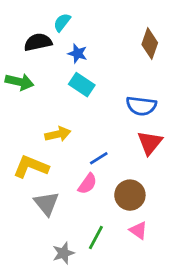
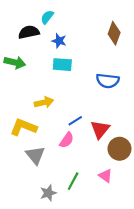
cyan rectangle: (82, 85) -> (62, 65), turned -30
red triangle: (150, 143) -> (100, 129), moved
brown circle: (130, 195) -> (119, 149), moved

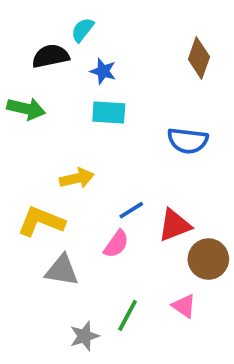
red triangle: (100, 129) -> (175, 225), turned 30
gray triangle: (35, 155) -> (62, 270), turned -42

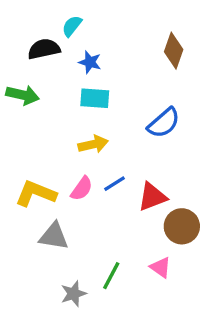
blue semicircle: (188, 141) -> (164, 123), turned -48
yellow arrow: (77, 178) -> (93, 144), moved
pink semicircle: (116, 244) -> (82, 189), moved

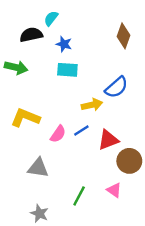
yellow arrow: (93, 144) -> (92, 105), moved
yellow L-shape: (36, 193) -> (25, 118), moved
gray star: (73, 294) -> (39, 213), moved, turned -30

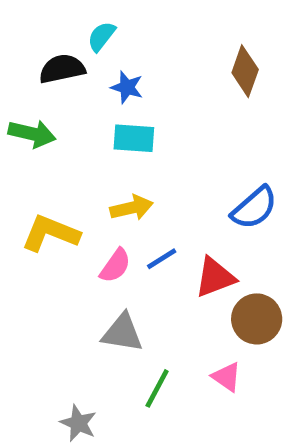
blue semicircle: (116, 87) -> (254, 208), moved
yellow arrow: (92, 105) -> (132, 208), moved
gray triangle: (38, 168) -> (122, 333), moved

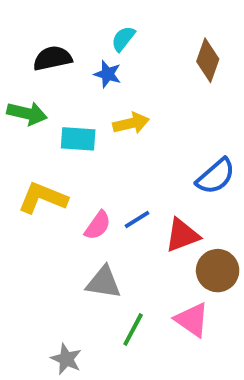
cyan semicircle: (101, 36) -> (123, 39), moved
cyan rectangle: (134, 138) -> (78, 139), moved
yellow arrow: (132, 208) -> (131, 123), moved
pink triangle: (227, 377) -> (192, 320), size x1.4

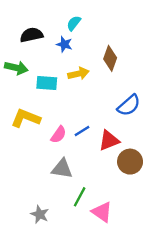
brown diamond: (208, 60) -> (110, 58), moved
pink triangle: (192, 320) -> (102, 212), moved

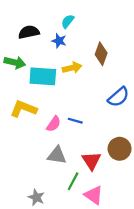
cyan rectangle: (47, 83) -> (43, 76), size x1.4
blue line: (82, 131) -> (75, 121), turned 48
red triangle: (109, 140) -> (91, 161), moved, turned -42

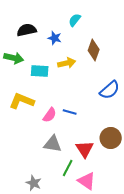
cyan semicircle: (68, 21) -> (75, 20), moved
cyan rectangle: (43, 76) -> (40, 71), size x0.7

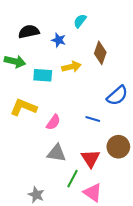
blue line: (70, 112) -> (93, 119), moved

